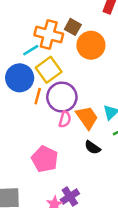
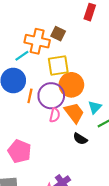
orange circle: (91, 45) -> (71, 85), moved
yellow square: (49, 70) -> (58, 66), moved, turned 30
pink pentagon: (45, 159) -> (19, 151), moved

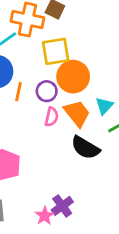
purple circle: (51, 96) -> (47, 91), size x0.6
black semicircle: (80, 139) -> (85, 148), size x1.5

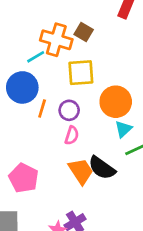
orange circle: (73, 77) -> (116, 102), moved
orange trapezoid: (77, 113) -> (81, 171), moved

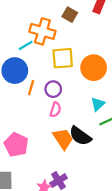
brown square: (84, 32) -> (70, 15), moved
orange circle: (116, 102) -> (94, 68), moved

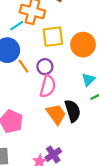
orange line: (31, 88) -> (24, 66), turned -48
pink semicircle: (55, 110) -> (48, 86), size x1.5
black semicircle: (80, 136) -> (73, 111), turned -140

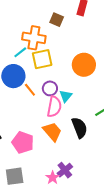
yellow square: (53, 37) -> (42, 59), moved
cyan triangle: (88, 80) -> (66, 96), moved
orange trapezoid: (56, 114) -> (52, 132), moved

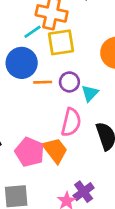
orange line: (30, 90) -> (43, 82), turned -56
pink semicircle: (54, 107) -> (71, 122), moved
orange trapezoid: (52, 132) -> (55, 150), moved

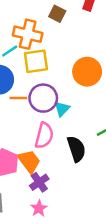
purple circle: (69, 82) -> (43, 98), size x1.5
purple cross: (84, 192) -> (39, 182), moved

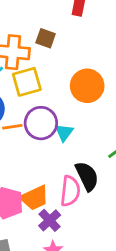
brown square: (57, 14) -> (46, 38), moved
pink semicircle: (44, 136) -> (70, 191), moved
orange trapezoid: (29, 161) -> (35, 198), turned 110

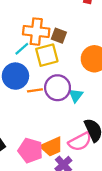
brown square: (46, 38) -> (59, 36), moved
pink semicircle: (70, 191) -> (80, 142), turned 55

